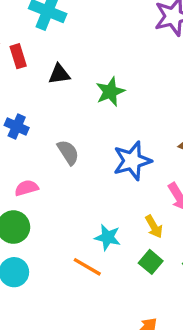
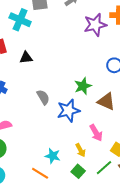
green star: (110, 92) -> (83, 86), moved
gray semicircle: (68, 152) -> (43, 97), moved

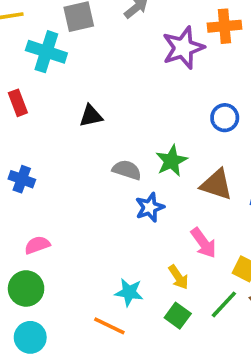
black triangle: (26, 58) -> (91, 116), moved
gray semicircle: (43, 97) -> (127, 170), moved, turned -35
blue star: (68, 110) -> (150, 207), size x0.7

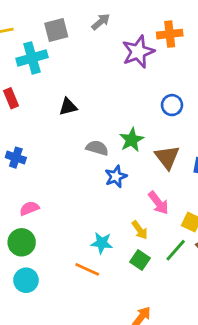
cyan cross: (46, 52) -> (32, 58), turned -32
brown triangle: (216, 185) -> (167, 157), turned 36

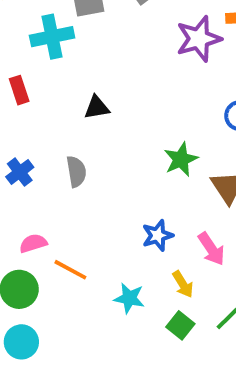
gray semicircle: (97, 148) -> (76, 172), moved, turned 60
blue cross: (16, 158) -> (20, 172), turned 30
blue star: (116, 177) -> (158, 235), moved
orange line: (87, 269) -> (70, 270), moved

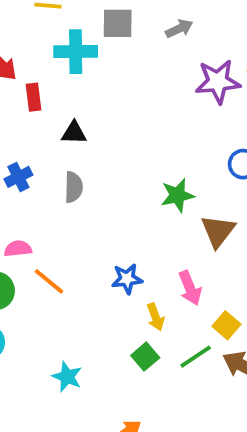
black triangle: (97, 107) -> (74, 133), moved
blue star: (158, 235) -> (127, 279), moved
cyan star: (129, 298) -> (67, 377), moved

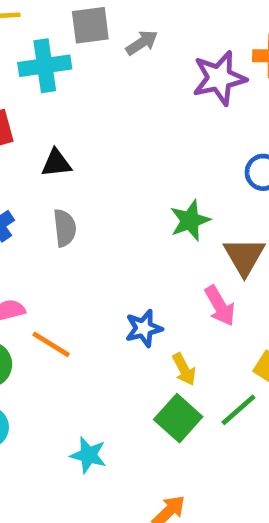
gray arrow: (179, 29) -> (142, 43), moved
pink arrow: (190, 288) -> (220, 306), moved
green square: (145, 357) -> (178, 418), size x1.4

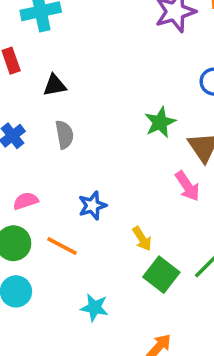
blue star: (144, 328) -> (92, 206), moved
orange line: (51, 344) -> (62, 246), moved
yellow arrow: (184, 369) -> (142, 239), moved

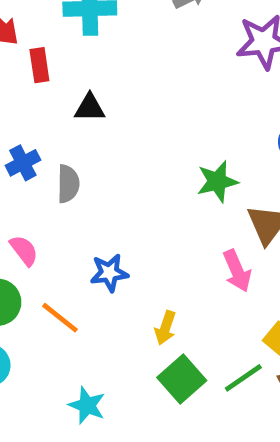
gray semicircle: (64, 135) -> (68, 184), moved
pink semicircle: (26, 201) -> (24, 250), turned 60
yellow arrow: (142, 239) -> (165, 328), turned 40

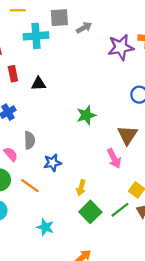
red rectangle: (39, 65) -> (13, 74), moved
green star: (217, 182) -> (86, 115), moved
gray semicircle: (68, 184) -> (30, 140), moved

